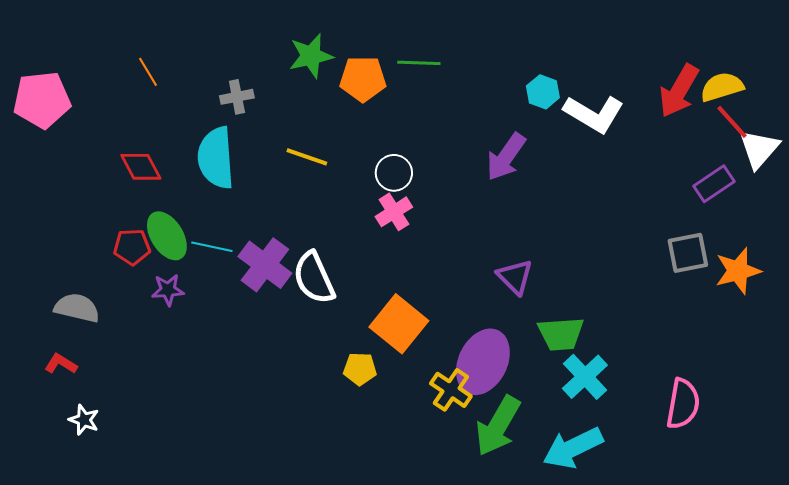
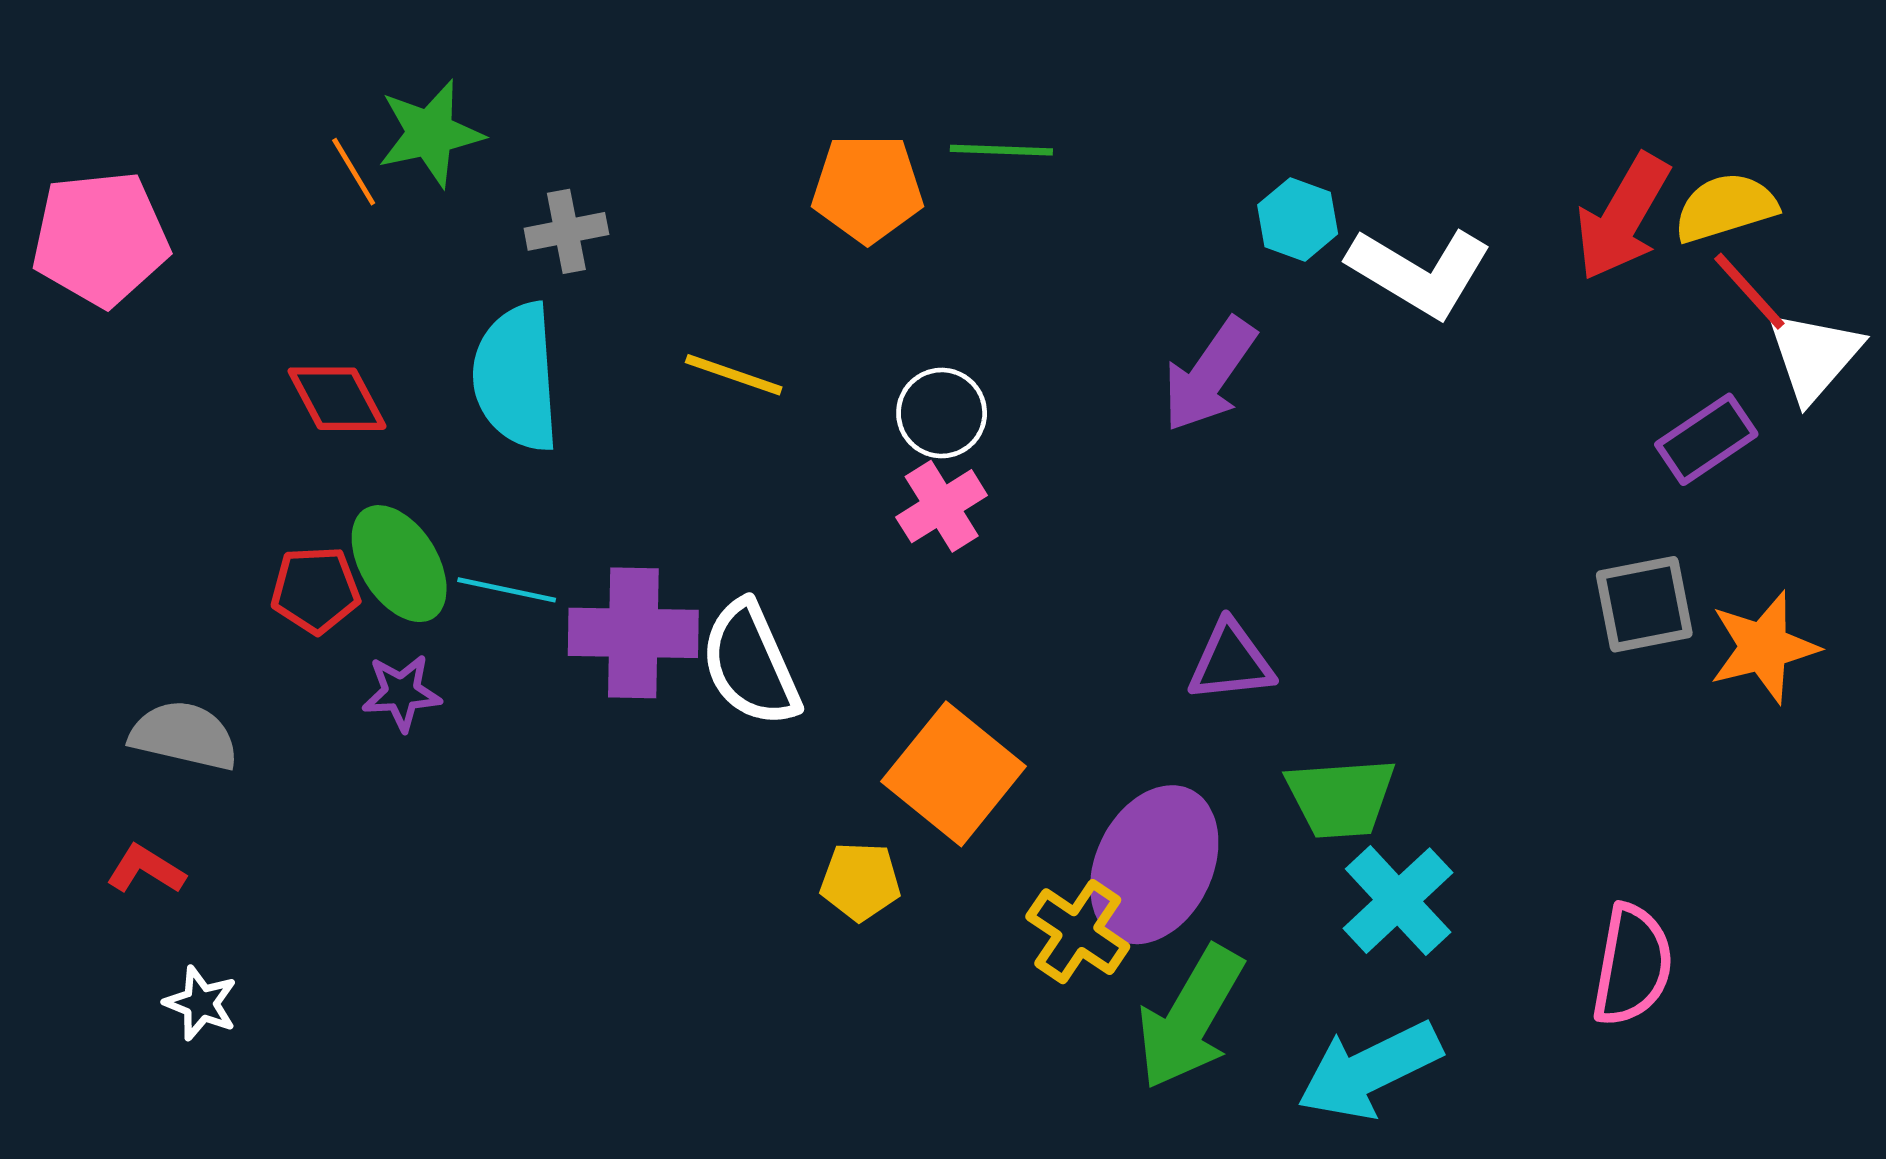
green star: (311, 56) -> (430, 133), moved
purple cross: (265, 265) -> (633, 633), turned -36
purple triangle: (515, 277) -> (1231, 662), turned -51

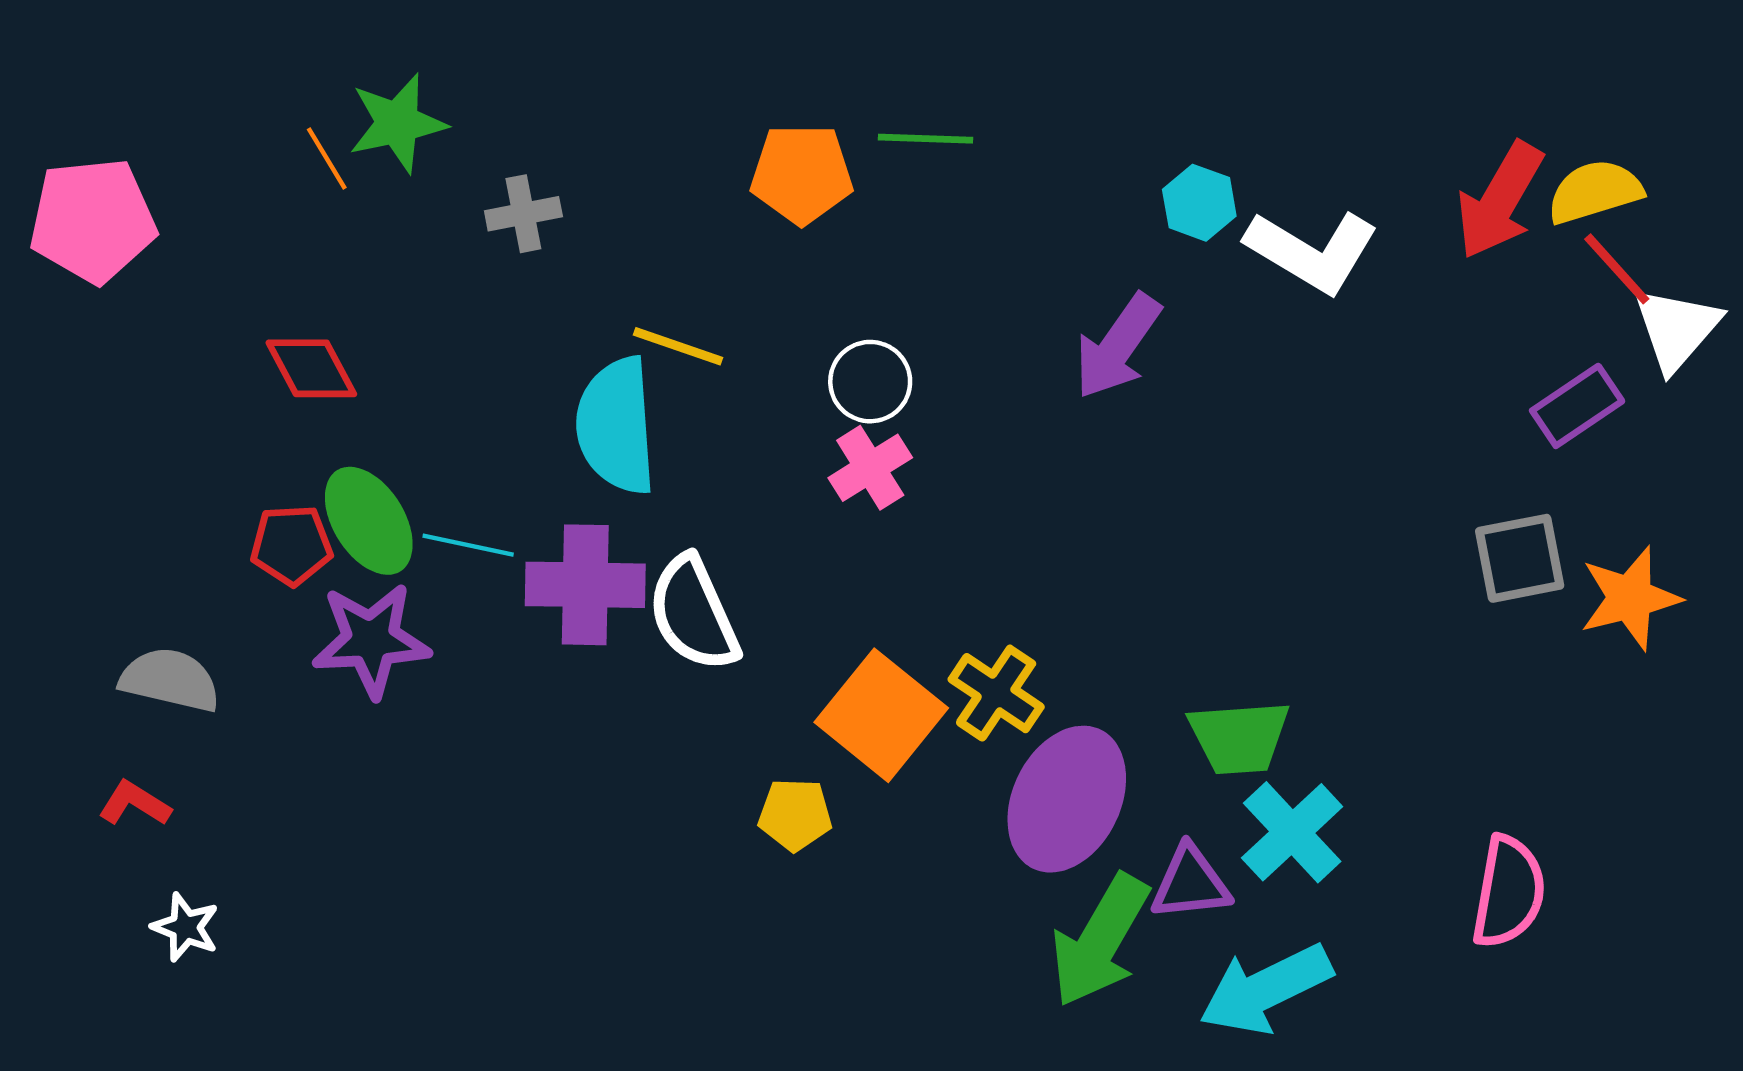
cyan semicircle: (516, 377) -> (616, 426), moved
purple triangle: (1231, 662) -> (1191, 883), moved
purple star: (401, 693) -> (371, 640), size x1.6
yellow cross: (1078, 932) -> (996, 693), moved

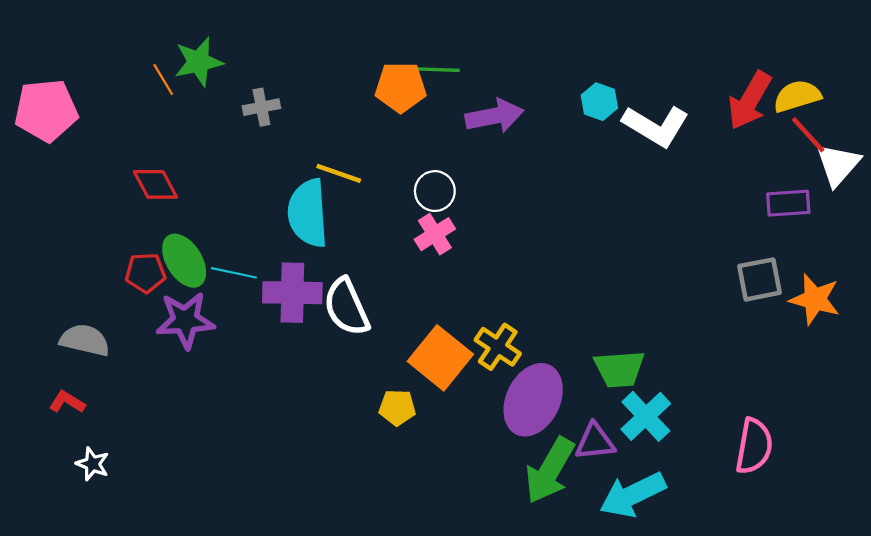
green line: (925, 139) -> (436, 70), moved
purple arrow: (1118, 346) -> (494, 116), moved, turned -136
purple rectangle: (1577, 406) -> (788, 203), turned 30
orange star: (1630, 598) -> (815, 299), turned 30

